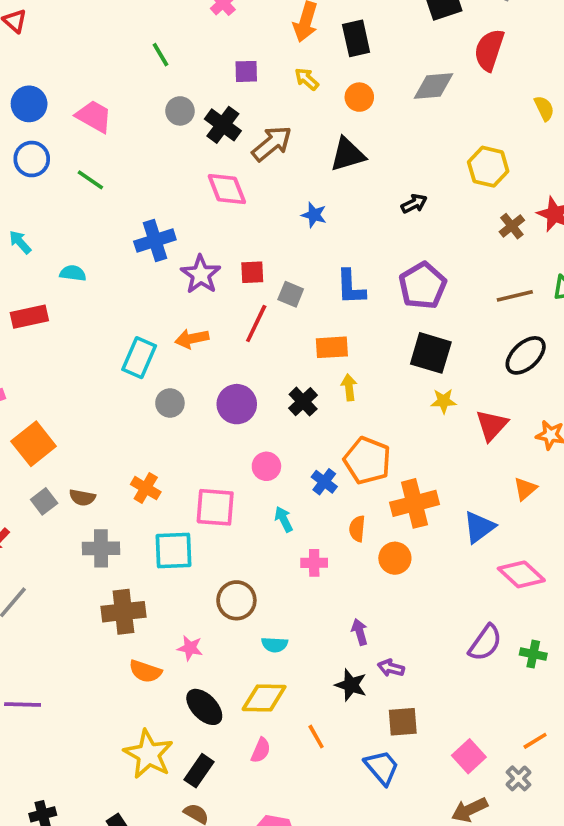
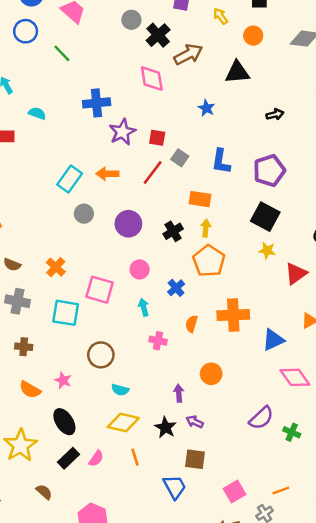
orange pentagon: (367, 460) -> (209, 261), moved
orange circle: (395, 558) -> (211, 374), moved
brown cross: (123, 612) -> (24, 347), size x0.6
yellow diamond: (264, 698) -> (123, 423), moved
black rectangle: (199, 771) -> (69, 458), moved

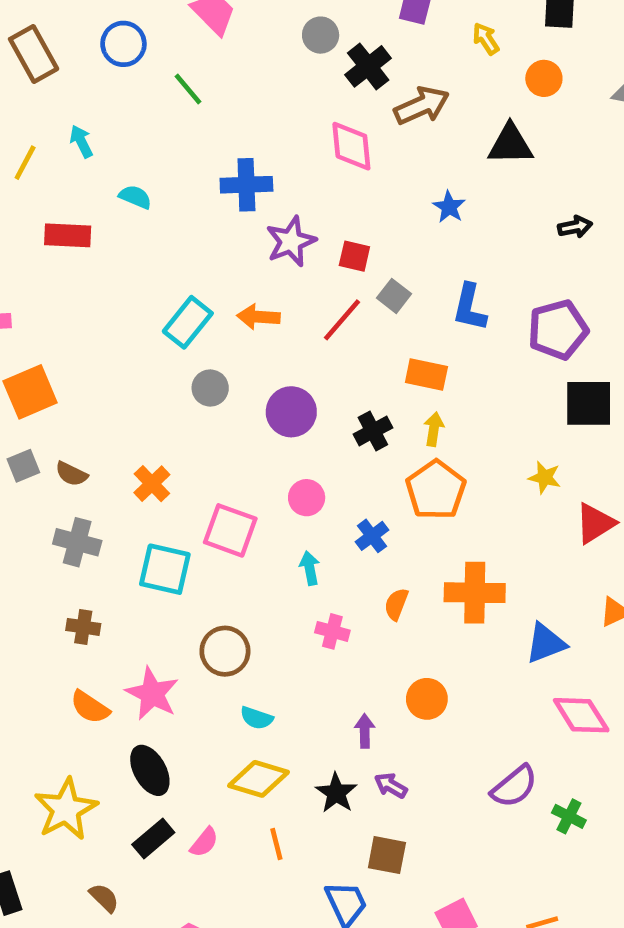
black square: (265, 217) -> (589, 403), moved, turned -32
pink star: (63, 380) -> (152, 694), size x1.6

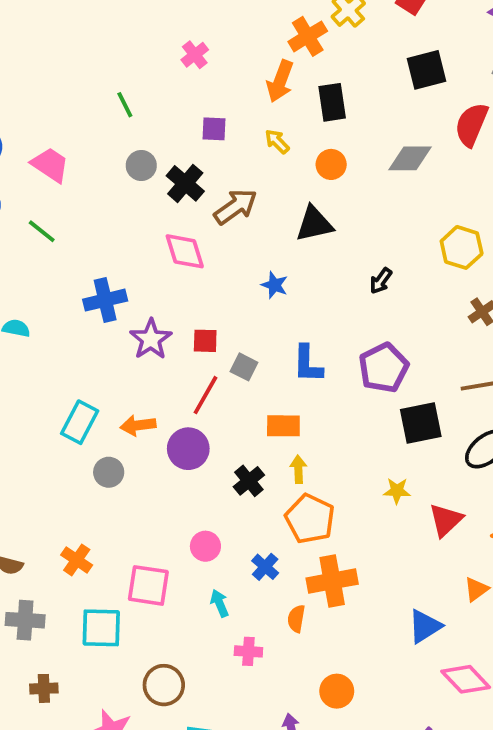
black arrow: (575, 227) -> (381, 281), turned 148
orange arrow: (258, 317) -> (138, 425), moved
purple circle: (291, 412) -> (188, 449), moved
orange cross: (475, 593) -> (332, 581), moved

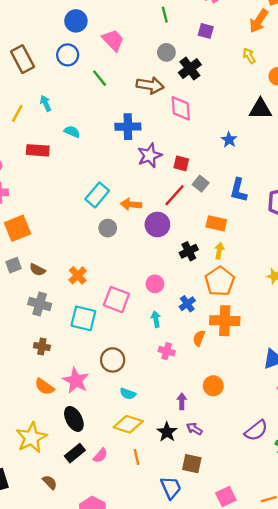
purple square: (214, 129) -> (206, 31), moved
brown arrow: (236, 207) -> (150, 85), moved, turned 32

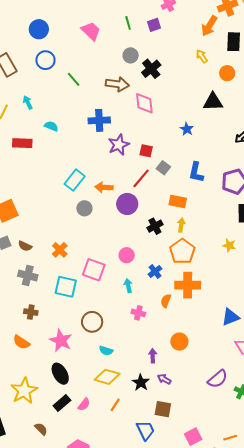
blue circle: (76, 21) -> (39, 29), moved
purple square: (206, 31) -> (154, 25), moved, turned -32
pink trapezoid: (113, 40) -> (91, 31), moved
orange semicircle: (44, 387) -> (21, 342), moved
orange line: (136, 457) -> (115, 405), turned 48

